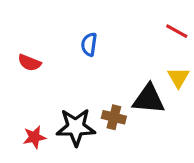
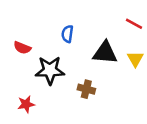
black triangle: (149, 99) -> (105, 53), moved
black star: (76, 127) -> (50, 70), moved

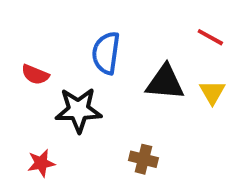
blue semicircle: (67, 34) -> (106, 53), size x1.5
brown cross: (86, 89) -> (143, 159), moved

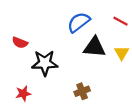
blue semicircle: (106, 53) -> (79, 22), moved, turned 45
brown cross: (143, 159) -> (82, 91), turned -35

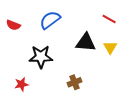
blue semicircle: (79, 22) -> (50, 20), moved
red semicircle: (20, 43) -> (13, 25), moved

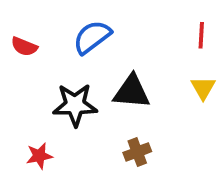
red line: (109, 19) -> (201, 35), turned 64
black triangle: (86, 42) -> (132, 92), moved

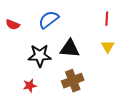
brown cross: (137, 152) -> (73, 81), size x1.5
red star: (39, 156) -> (30, 86), moved

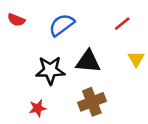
red line: (107, 19) -> (122, 24), moved, turned 48
red semicircle: (13, 25) -> (16, 20), moved

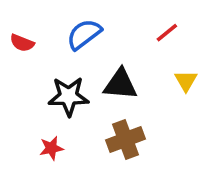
red semicircle: (16, 20) -> (22, 43), moved

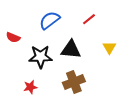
red line: (167, 33) -> (89, 19), moved
red semicircle: (22, 43) -> (13, 37), moved

